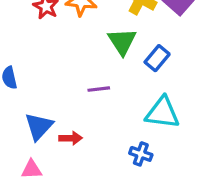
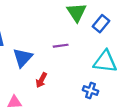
blue triangle: (39, 126) -> (23, 58), moved
red arrow: (71, 138) -> (41, 80), turned 120

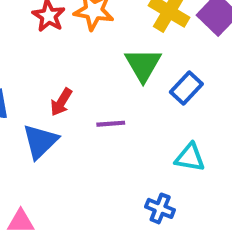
cyan triangle: (105, 62) -> (190, 157), size x0.7
red arrow: (41, 80) -> (61, 102), moved

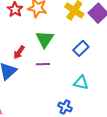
green triangle: (143, 65) -> (45, 39), moved

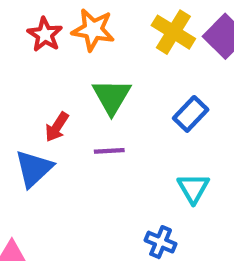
cyan triangle: (81, 83) -> (193, 188), turned 49

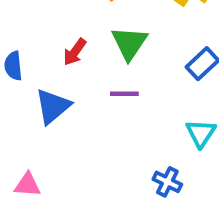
red arrow: (57, 127) -> (75, 52), moved

